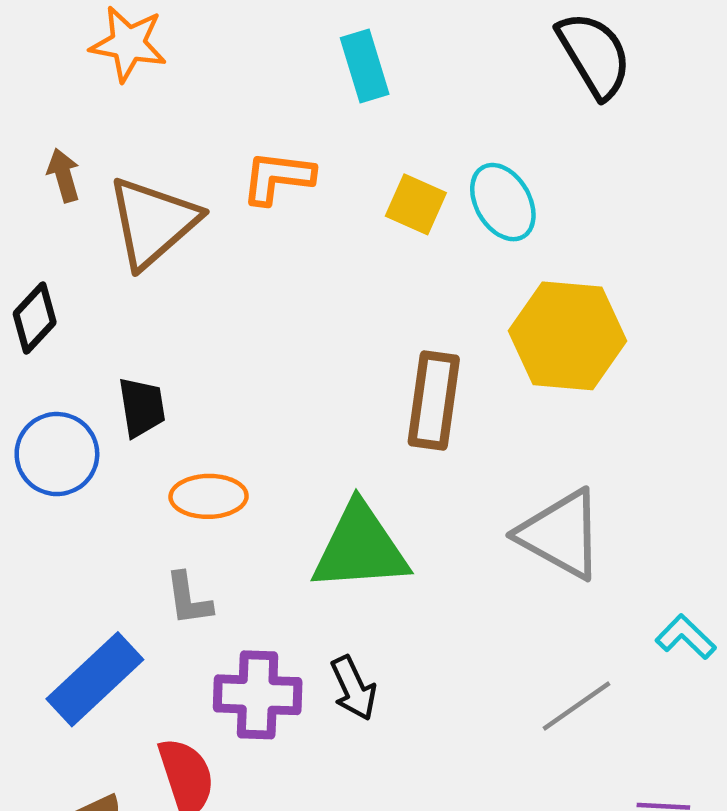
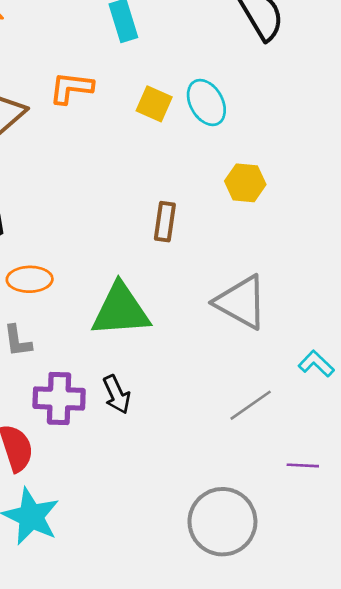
yellow hexagon: (568, 336) -> (245, 183), size x0.6
brown rectangle: (434, 401) -> (165, 222), size x0.7

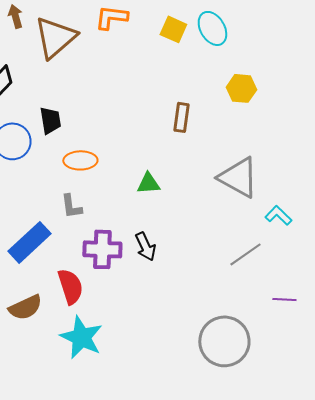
green triangle: (121, 310) -> (148, 183), size x0.5
cyan L-shape: (316, 364) -> (278, 215), moved

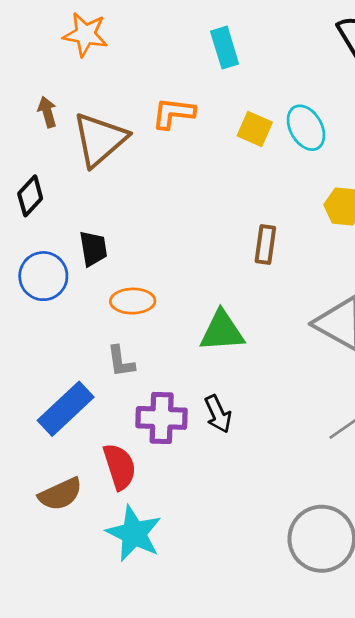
green triangle: (148, 183) -> (222, 331), size x1.5

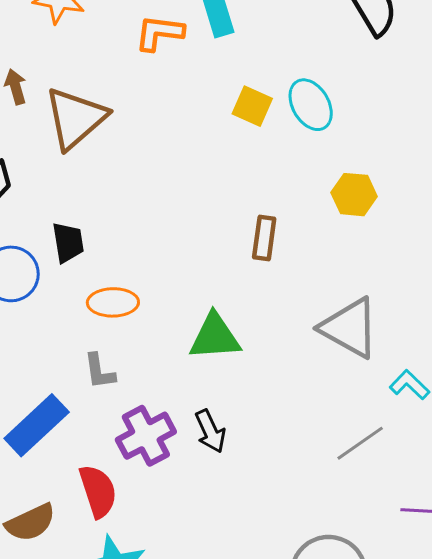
orange L-shape: (173, 113) -> (159, 33), moved
purple cross: (162, 418) -> (146, 436), turned -30

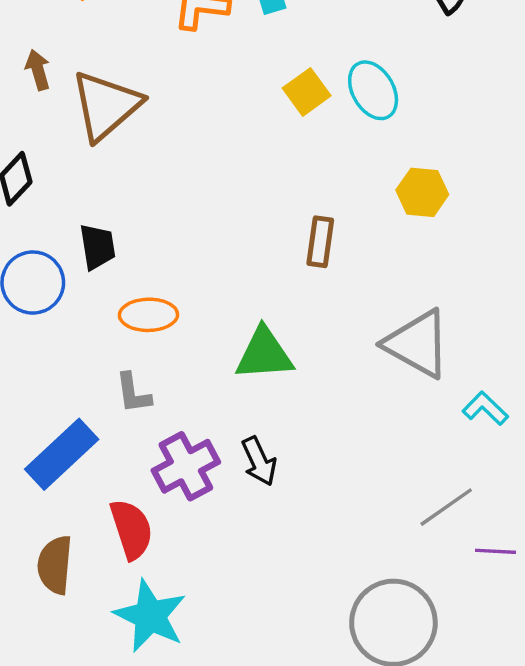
yellow square: (252, 106) -> (307, 92), turned 30
gray line: (360, 443) -> (446, 507), moved
brown semicircle: (31, 523) -> (55, 565), turned 120

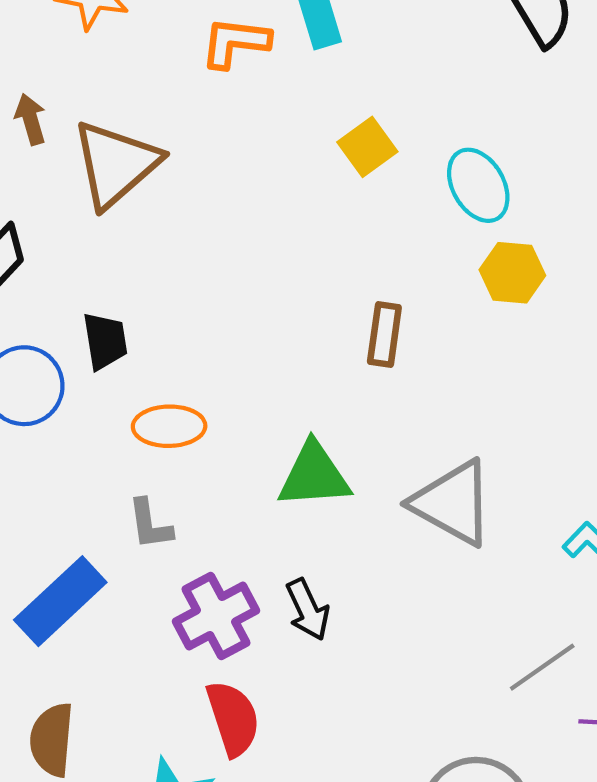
cyan ellipse: (373, 90) -> (478, 185), moved
gray triangle: (417, 344) -> (453, 503), moved
red semicircle: (131, 529) -> (233, 718), moved

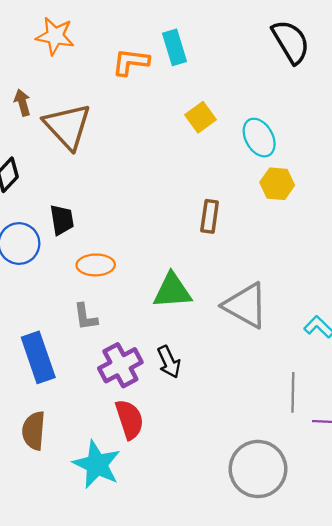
brown triangle: (116, 164) -> (67, 126), turned -32
blue rectangle: (60, 601) -> (38, 357), turned -66
gray line: (542, 667) -> (293, 392), turned -54

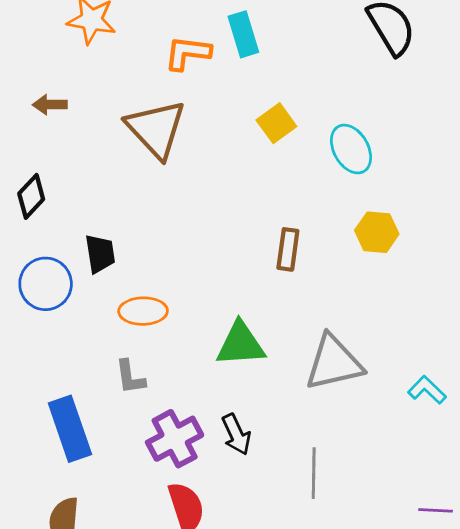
brown arrow: (22, 103) -> (50, 105), turned -75
brown triangle: (67, 126) -> (156, 129), moved
yellow hexagon: (277, 184) -> (377, 232), moved
gray triangle: (246, 305) -> (334, 363), turned -42
gray line: (293, 392) -> (314, 473), moved

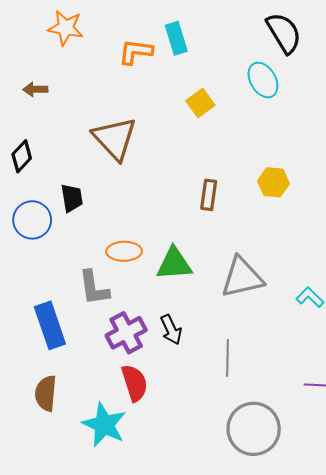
brown triangle: (156, 129) -> (115, 138), moved
cyan ellipse: (351, 149) -> (263, 80), moved
orange ellipse: (143, 311) -> (124, 251), moved
gray L-shape: (130, 377) -> (94, 288), size x1.4

